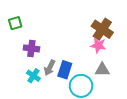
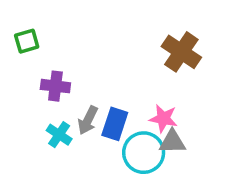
pink star: (98, 45) -> (163, 118), moved
gray triangle: (102, 70) -> (172, 142), moved

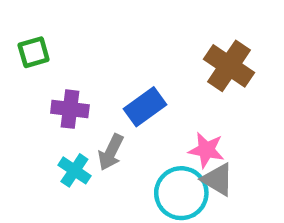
blue rectangle: (115, 124) -> (145, 107), moved, turned 36
gray triangle: (172, 142) -> (218, 180), turned 32

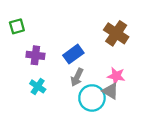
pink star: (206, 150) -> (116, 76), moved
gray arrow: (111, 152) -> (77, 77), moved

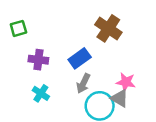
brown cross: (116, 33) -> (108, 28), moved

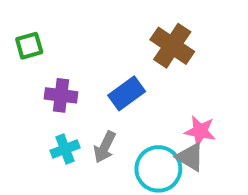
gray arrow: (83, 83) -> (105, 147), moved
cyan cross: (41, 93) -> (65, 149), turned 35

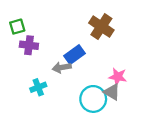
purple cross: (61, 95) -> (29, 45), moved
gray arrow: (105, 147) -> (62, 67), moved, turned 54

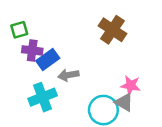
blue rectangle: (75, 55) -> (48, 60), moved
cyan cross: (38, 87) -> (43, 97), size x1.5

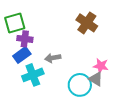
green square: (19, 30) -> (15, 23), size x1.5
blue rectangle: (48, 60) -> (22, 55), moved

